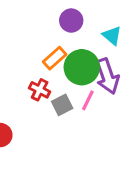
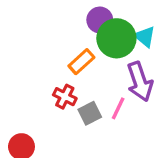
green circle: (82, 67) -> (116, 38), moved

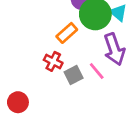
pink line: (118, 108) -> (97, 71), turned -66

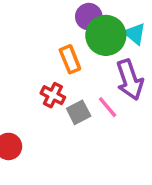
orange rectangle: (67, 33) -> (70, 59), turned -70

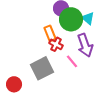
red cross: (53, 95) -> (56, 44), moved
gray square: (79, 112) -> (42, 68), moved, size x1.6

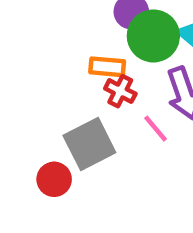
orange rectangle: (50, 33) -> (107, 67), turned -63
red circle: (14, 84) -> (54, 179), moved

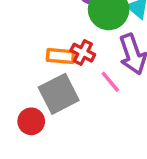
orange rectangle: (107, 67) -> (60, 56), moved

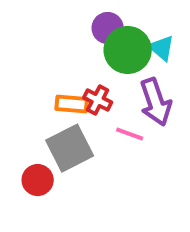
pink line: (110, 82) -> (130, 134), turned -30

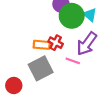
purple arrow: (156, 102) -> (87, 44), turned 55
red circle: (38, 180) -> (14, 85), moved

